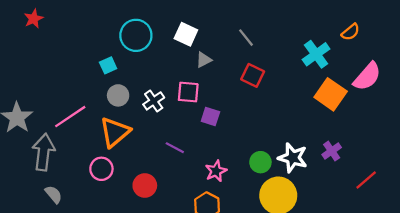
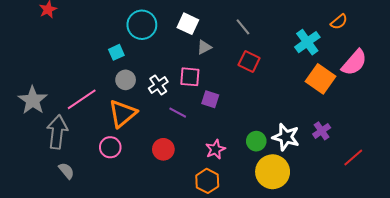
purple line: (175, 148) -> (178, 113), moved
red circle: (145, 185) -> (163, 149), moved

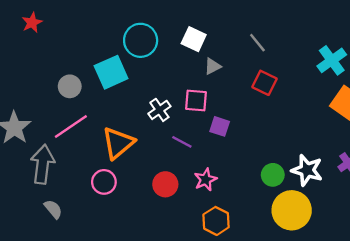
cyan square: (116, 52) -> (111, 72), size x1.8
gray circle: (126, 80) -> (70, 86), moved
pink star: (215, 149) -> (205, 180), moved

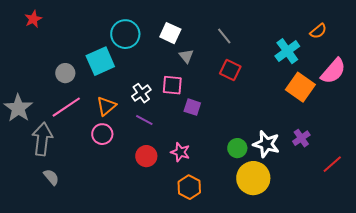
gray triangle: (213, 66) -> (186, 56), turned -42
purple line: (182, 142) -> (144, 120), moved
orange triangle: (118, 143) -> (106, 106), moved, size x0.7
pink star: (205, 180) -> (180, 152), turned -30
pink circle: (104, 182) -> (102, 134), moved

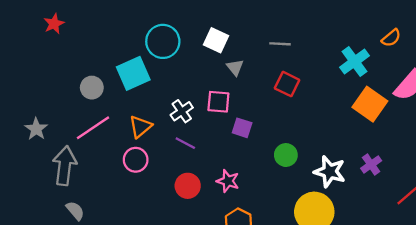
gray line: (224, 36) -> (280, 44), turned -48
gray star: (18, 108) -> (36, 129), size x0.7
green circle: (237, 148) -> (286, 155), moved

